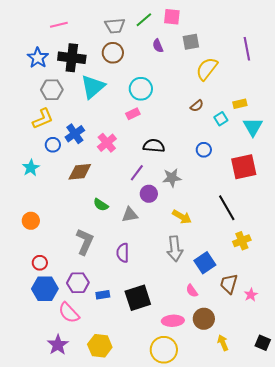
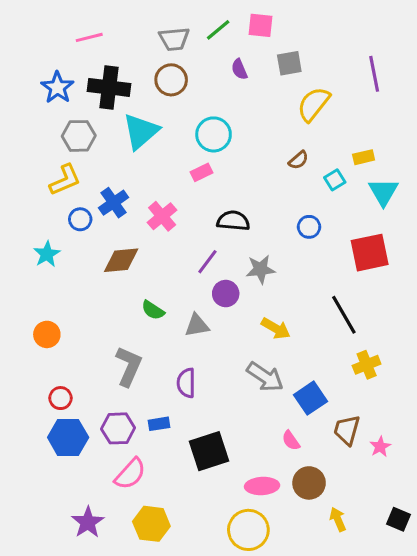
gray arrow: (175, 249) -> (265, 377), turned -50
blue rectangle: (103, 295) -> (159, 424), moved
pink semicircle: (69, 313) -> (130, 474), moved, turned -95

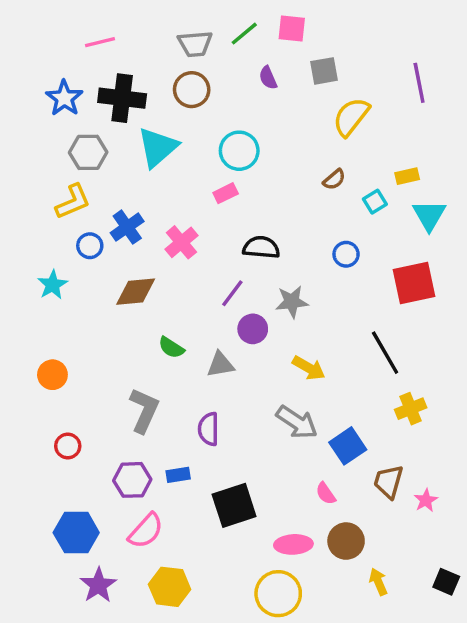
blue hexagon: (68, 437) -> (76, 533), moved

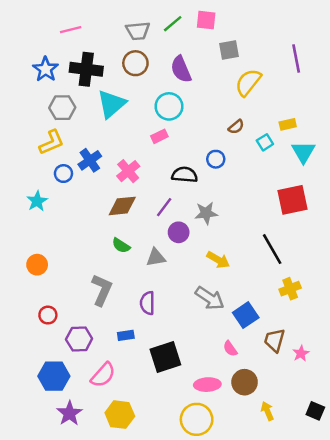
purple semicircle: (268, 78) -> (181, 69), moved, size x1.6
blue circle: (346, 254) -> (216, 159), moved
brown diamond: (136, 292) -> (122, 206), moved
purple hexagon: (132, 480) -> (79, 339), moved

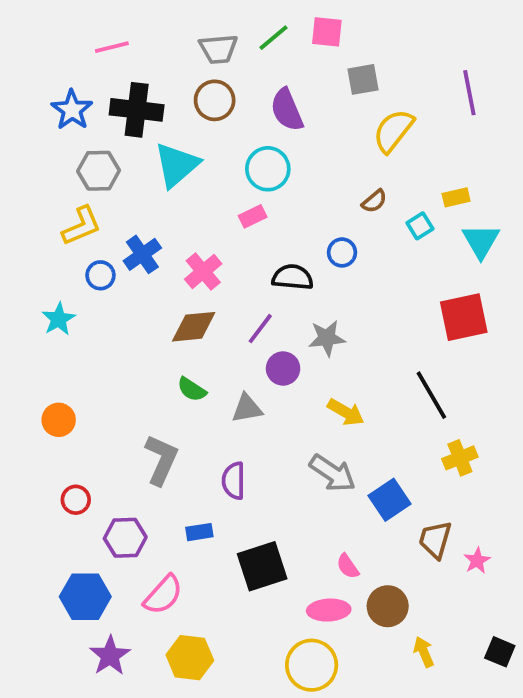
pink semicircle: (230, 349) -> (348, 566), moved

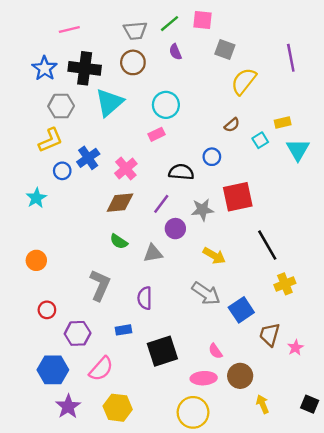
gray square: (363, 79) -> (225, 49), turned 30
purple semicircle: (287, 110) -> (175, 52), moved, size x0.6
red square: (464, 317) -> (238, 197), moved

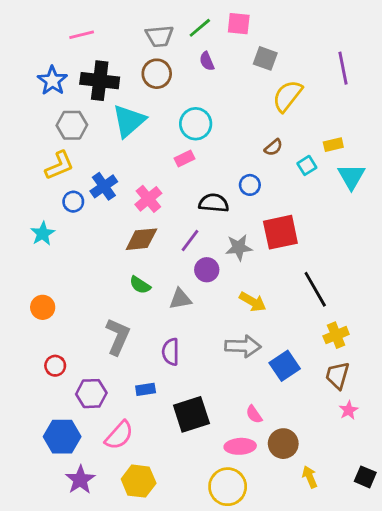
gray arrow: (206, 293) -> (243, 346), turned -32
brown trapezoid: (270, 335) -> (337, 375), moved

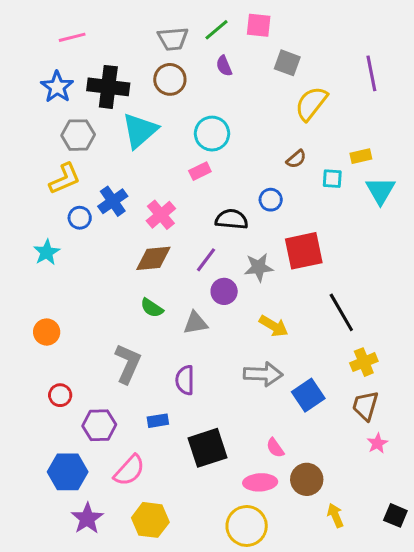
pink line: (82, 35) -> (72, 37), moved
cyan square: (307, 165) -> (332, 179), turned 36

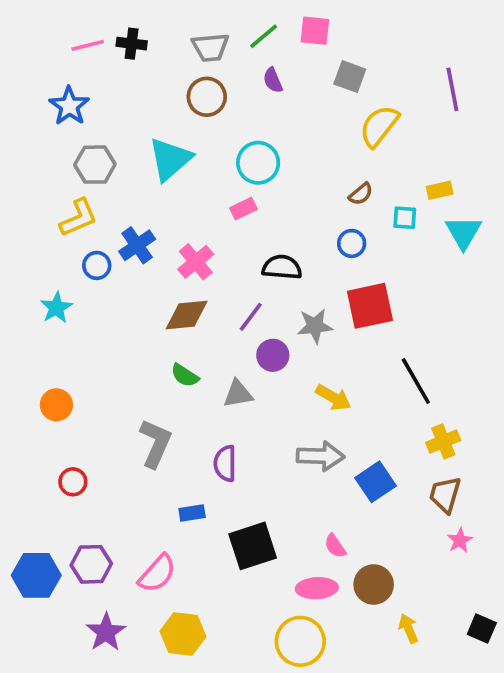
black cross: (108, 87) -> (132, 44), moved, size x0.6
blue circle: (271, 200) -> (352, 243), moved
purple hexagon: (99, 425) -> (91, 564), moved
blue hexagon: (68, 472) -> (36, 575), moved

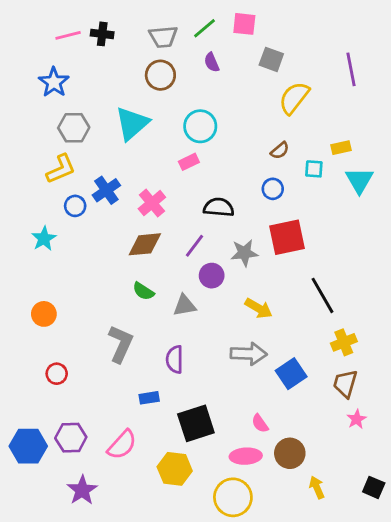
yellow hexagon: (183, 634) -> (175, 469), moved

